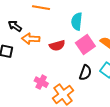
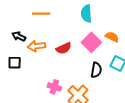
cyan semicircle: (77, 21) -> (86, 14), moved

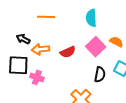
black square: (15, 63) -> (18, 65), size x1.5
pink cross: (54, 87) -> (37, 77), moved

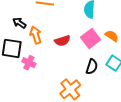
orange arrow: (41, 49) -> (36, 35), turned 72

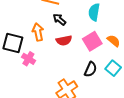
black arrow: (19, 23) -> (59, 19), moved

